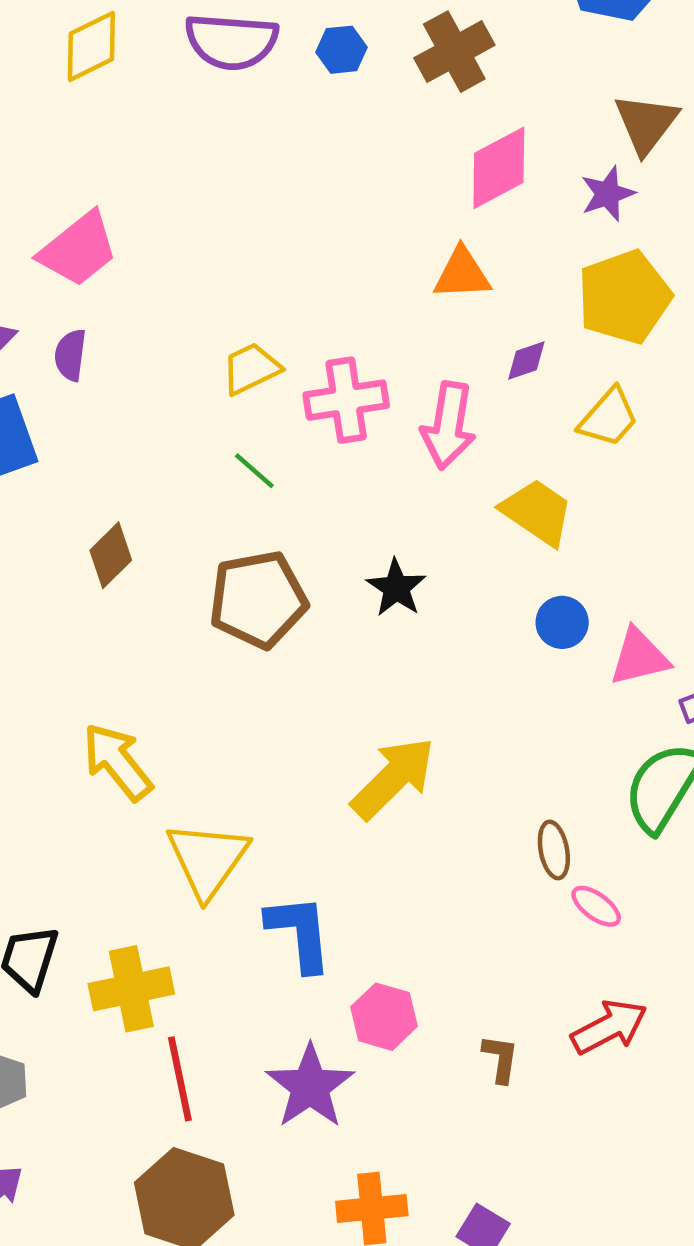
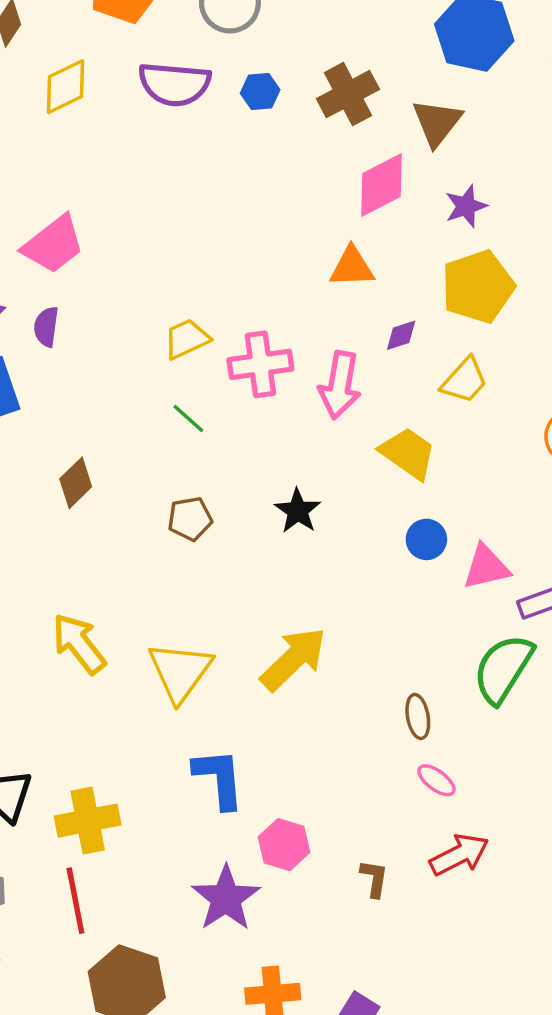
brown triangle: (646, 124) -> (437, 123), moved
brown pentagon: (258, 600) -> (190, 519), size x0.6
yellow triangle: (208, 859) -> (180, 672), moved
pink ellipse: (596, 906) -> (436, 780), moved
red line: (180, 1079) -> (75, 901), moved

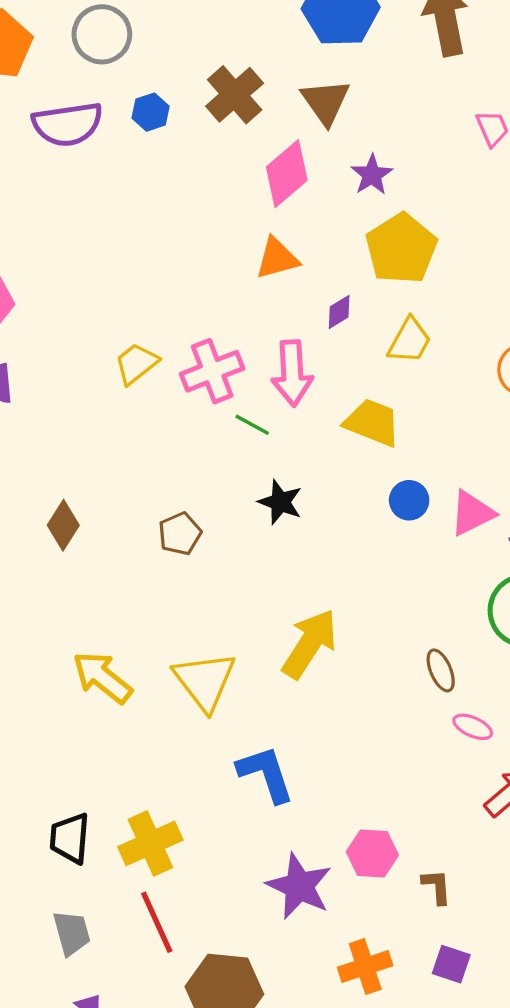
green line: (188, 418) -> (252, 425), moved
pink hexagon: (284, 845) -> (372, 853), moved
brown L-shape: (374, 878) -> (437, 886), moved

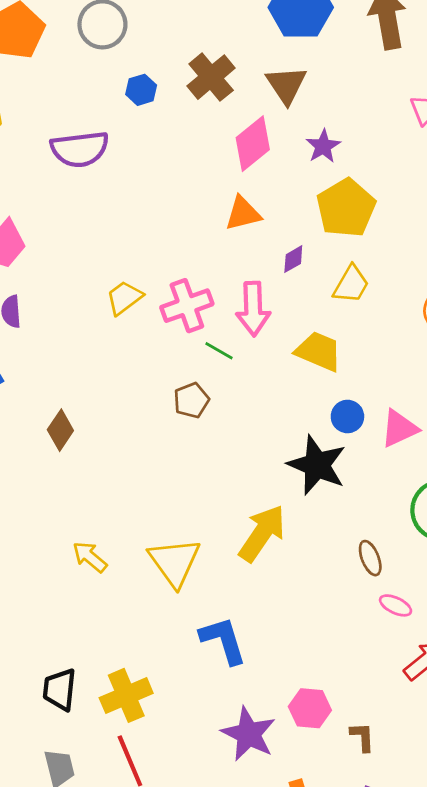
purple semicircle: (67, 124) -> (80, 149), moved
black star: (280, 502) -> (317, 465), moved, size x1.6
brown pentagon: (180, 534) -> (191, 400), moved
yellow arrow: (102, 677) -> (90, 557), size x0.7

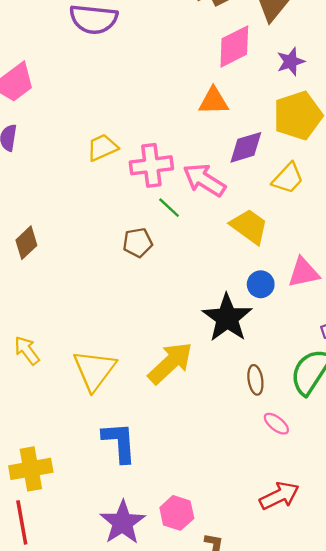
purple diamond: (293, 259) -> (246, 147), size x1.6
pink arrow: (253, 309) -> (204, 180), turned 111
pink triangle: (399, 428) -> (304, 272), moved
brown ellipse: (370, 558) -> (255, 380), moved
pink ellipse: (396, 605) -> (276, 424), moved

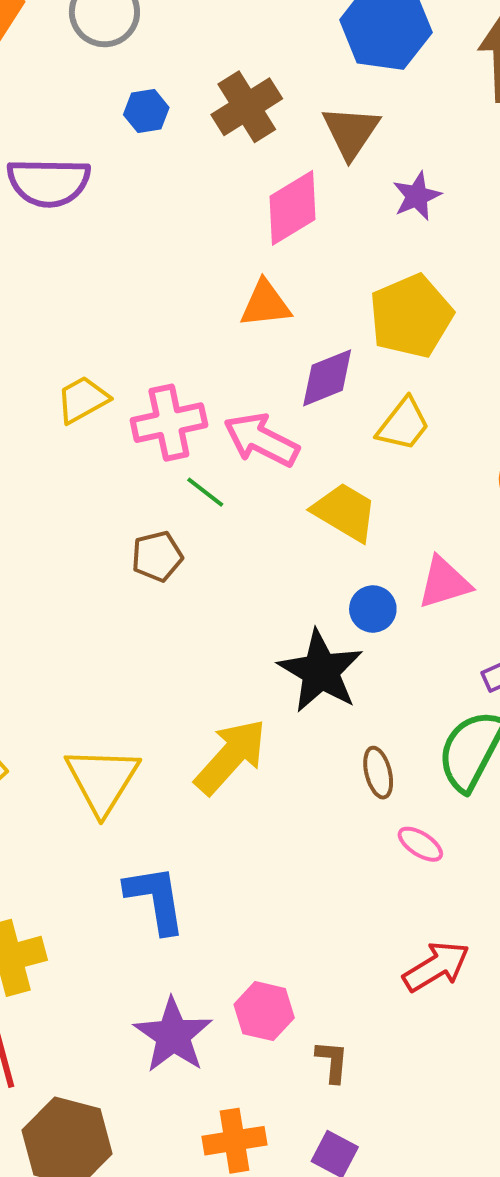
purple star: (291, 62) -> (417, 196), moved

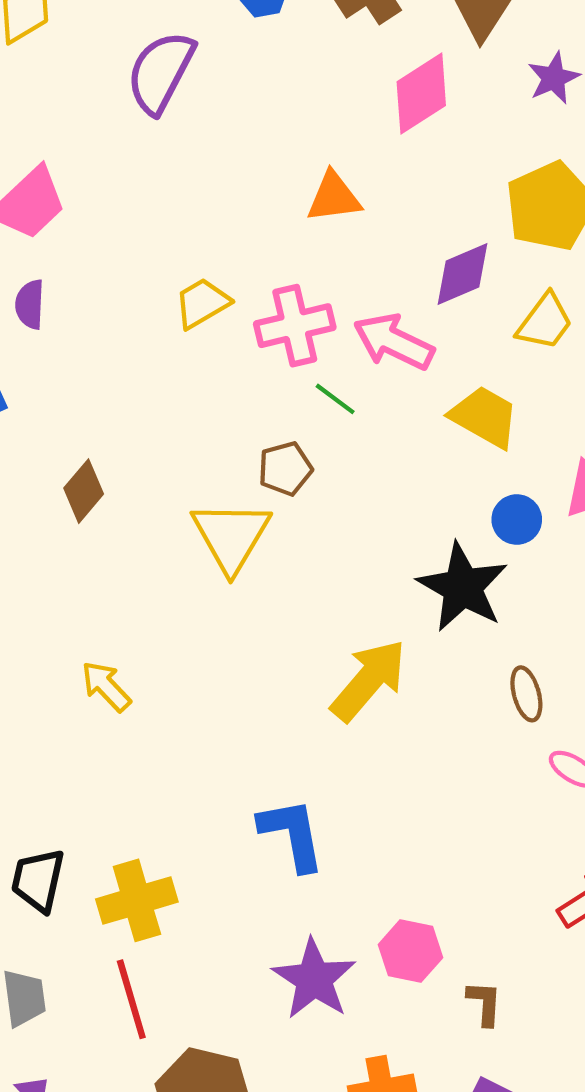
purple semicircle: (49, 182) -> (161, 72), turned 118
orange triangle: (265, 304) -> (334, 197), moved
yellow triangle: (102, 780) -> (231, 536), moved

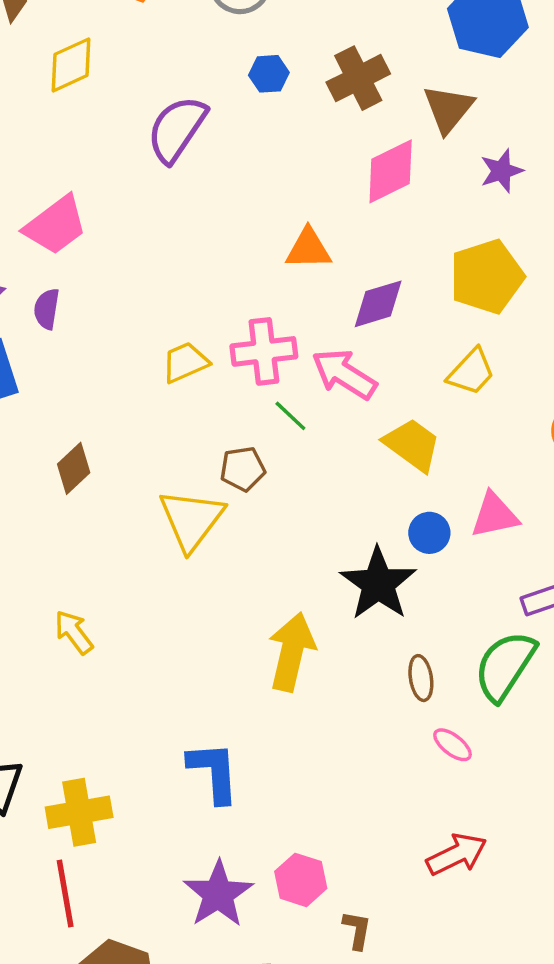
purple diamond: (463, 274) -> (378, 304), moved
yellow trapezoid: (202, 303) -> (185, 362), moved
yellow arrow: (369, 680) -> (292, 652), turned -34

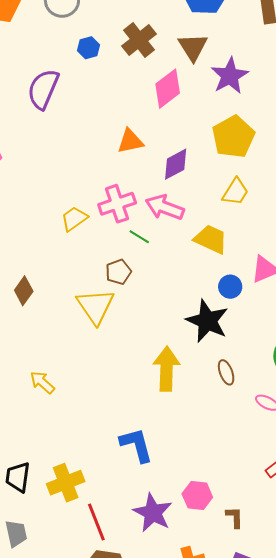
purple star: (501, 171) -> (230, 76), size x1.5
brown ellipse: (421, 678) -> (226, 372), moved
red line: (65, 894) -> (96, 522), moved

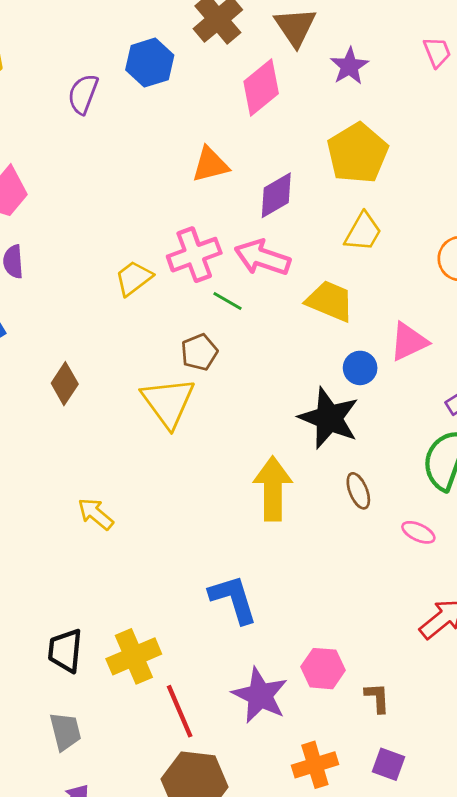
blue hexagon: (89, 48) -> (150, 63), moved, size x1.5
purple star: (230, 76) -> (349, 66), size x0.7
purple semicircle: (43, 89) -> (83, 94), size x0.7

